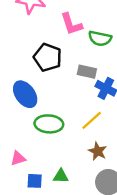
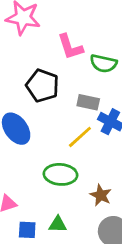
yellow line: (92, 120) -> (80, 137), moved
green ellipse: (49, 124) -> (60, 174), moved

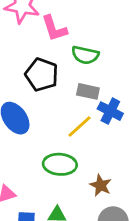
pink L-shape: (70, 47) -> (54, 28), moved
green semicircle: (103, 63) -> (85, 55), moved

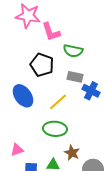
yellow line: (80, 126) -> (58, 102), moved
brown star: (101, 185) -> (72, 153), moved

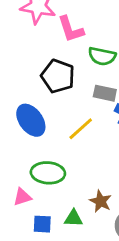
green ellipse: (55, 129) -> (48, 173), moved

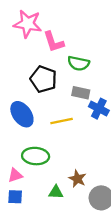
yellow line: (81, 129) -> (62, 121), turned 30
blue square: (42, 224) -> (15, 197), moved

